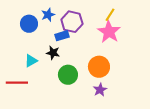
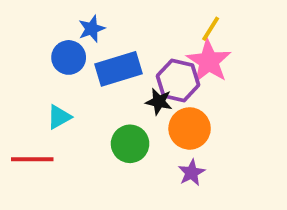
purple hexagon: (72, 22) -> (178, 80), moved
blue circle: (29, 24) -> (69, 57), moved
blue rectangle: (62, 36) -> (119, 69), size x1.6
black star: (53, 53) -> (159, 102), moved

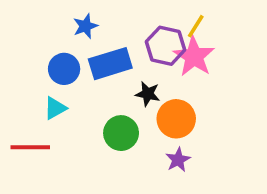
blue circle: (69, 57) -> (64, 69), moved
purple hexagon: (178, 80) -> (166, 46), moved

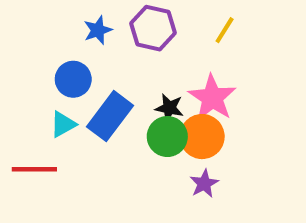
purple hexagon: (166, 46) -> (153, 28), moved
pink star: (194, 56) -> (212, 98), moved
blue rectangle: (110, 64) -> (110, 116), moved, turned -36
green circle: (121, 133) -> (167, 137), moved

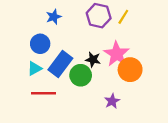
purple hexagon: (153, 28) -> (99, 16), moved
green circle: (167, 137) -> (81, 75), moved
orange circle: (202, 137) -> (130, 70), moved
red line: (34, 169) -> (44, 93), moved

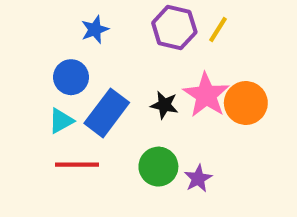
orange circle: (130, 70) -> (246, 103), moved
green circle: (81, 75) -> (158, 167), moved

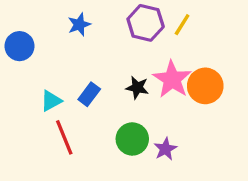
blue circle: (71, 77) -> (20, 46), moved
blue rectangle: (107, 113) -> (89, 94), size x0.6
red line: (77, 165) -> (64, 137), turned 68

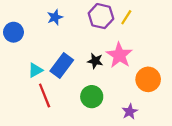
orange circle: (205, 86) -> (148, 79), moved
blue rectangle: (89, 94) -> (62, 66), size x1.5
purple star: (165, 149) -> (130, 112), moved

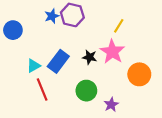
purple hexagon: (101, 16) -> (72, 15), moved
yellow line: (126, 17) -> (119, 26), moved
purple star: (130, 112) -> (111, 105), moved

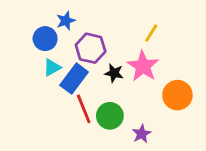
purple hexagon: (72, 15) -> (91, 48), moved
blue circle: (13, 30) -> (45, 39), moved
cyan triangle: (33, 66) -> (52, 68), moved
red line: (42, 89) -> (84, 109), moved

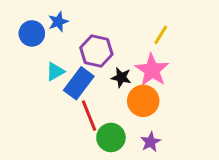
blue star: (66, 21) -> (58, 22), moved
blue circle: (45, 39) -> (32, 33), moved
orange circle: (177, 95) -> (143, 101), moved
green circle: (110, 116) -> (111, 137), moved

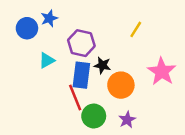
pink star: (152, 70) -> (162, 71), moved
blue rectangle: (79, 83) -> (81, 75), moved, turned -30

